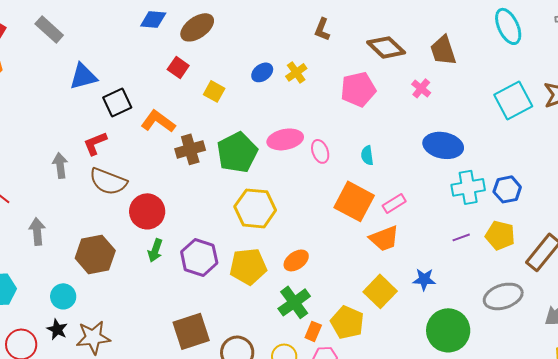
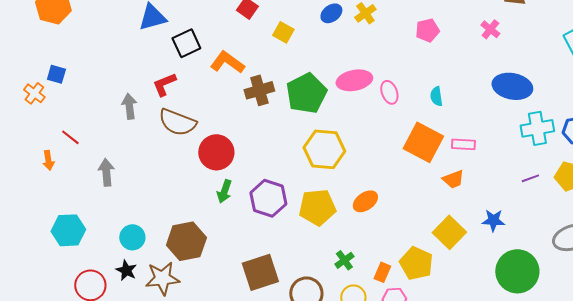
pink pentagon: (358, 89) -> (427, 30), size x0.7
pink rectangle: (394, 203) -> (463, 144), turned 35
orange trapezoid: (384, 238) -> (453, 179), size x0.7
brown hexagon: (95, 254) -> (186, 241), moved
green cross: (294, 302) -> (344, 260), moved, size x0.6

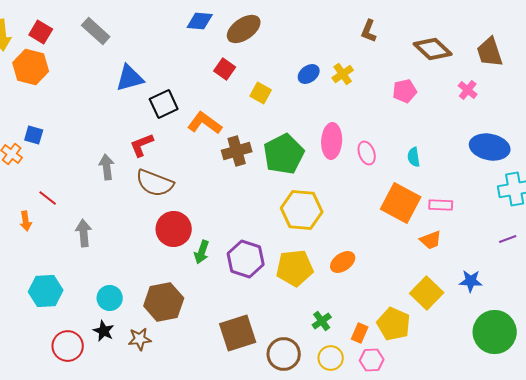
pink ellipse: (354, 80) -> (332, 141), turned -76
red circle: (216, 152) -> (174, 229), moved
brown star: (162, 278) -> (140, 339), size x0.7

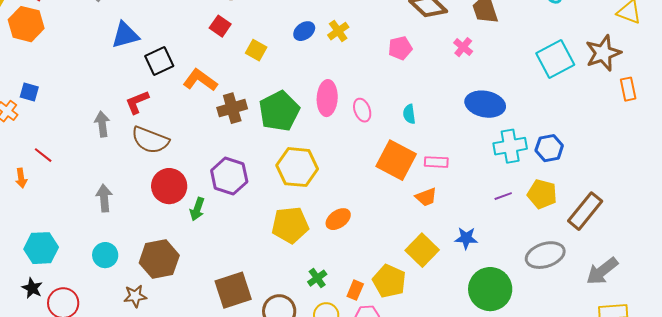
gray arrow: (84, 233) -> (104, 198), moved
purple hexagon: (246, 259) -> (229, 176), moved
black star: (104, 331) -> (32, 288), moved

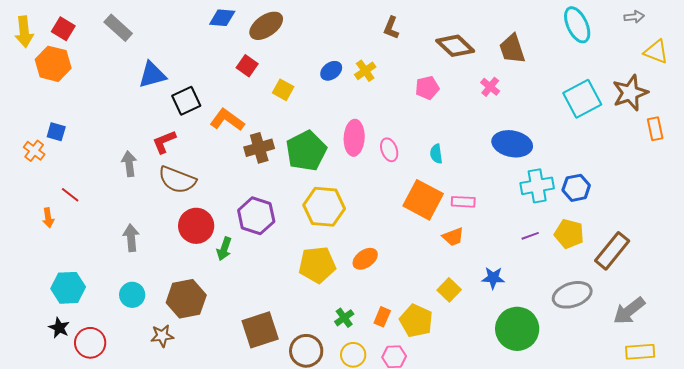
yellow square: (422, 250) -> (449, 290), size x0.7
orange rectangle: (355, 290) -> (382, 317), moved

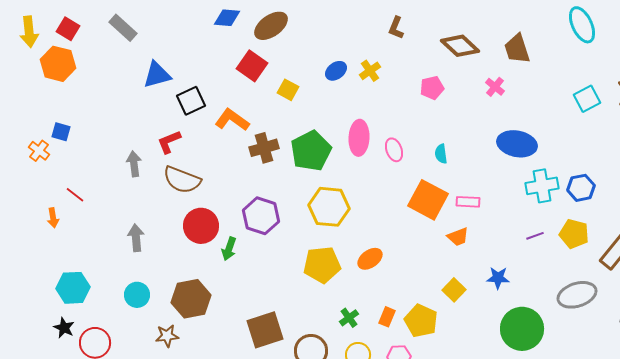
red square: (247, 66) -> (252, 66), size x1.4
cyan square: (582, 99) -> (587, 99), size x0.7

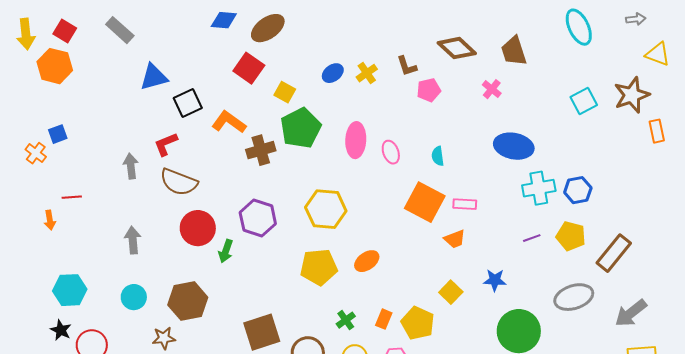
brown L-shape: (396, 28) -> (407, 66), moved, turned -40
blue square: (61, 132) -> (58, 134), turned -36
green pentagon: (311, 151) -> (301, 128), moved
red line: (75, 195) -> (72, 197), turned -42

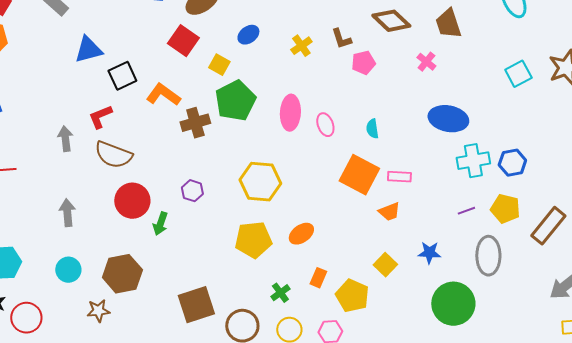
blue ellipse: (333, 73) -> (248, 35), moved
purple hexagon: (258, 218) -> (192, 191), size x0.6
gray ellipse: (574, 297) -> (488, 256), moved, turned -72
orange rectangle: (384, 319) -> (318, 278), moved

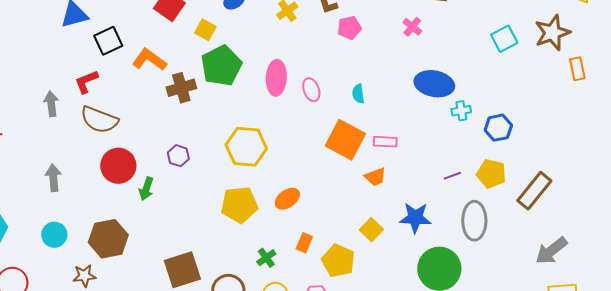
cyan cross: (473, 161) -> (461, 111), moved, size x0.6
blue star: (429, 253) -> (415, 218), size x1.4

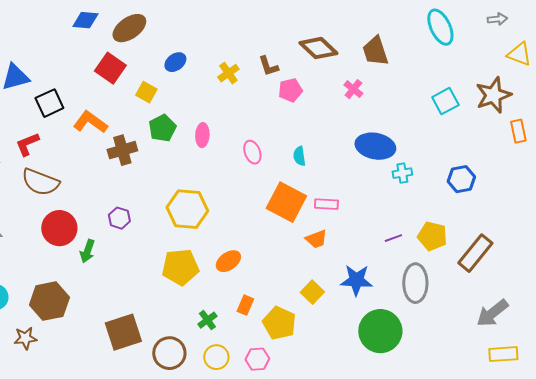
green pentagon: (221, 66) -> (162, 128), size x0.7
pink ellipse: (276, 78) -> (202, 135), moved, size x0.7
blue hexagon: (498, 128) -> (461, 179), moved

